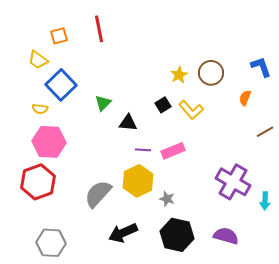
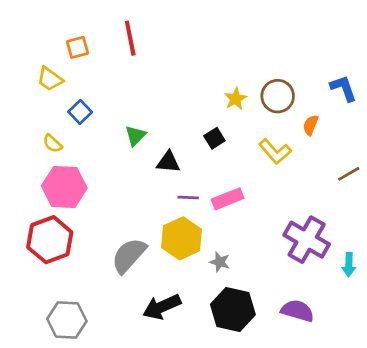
blue square: (61, 85) -> (80, 112), size x0.6
orange semicircle: (245, 98) -> (311, 125), moved
yellow semicircle: (40, 109) -> (52, 144), turned 35
yellow L-shape: (191, 110) -> (275, 151), moved

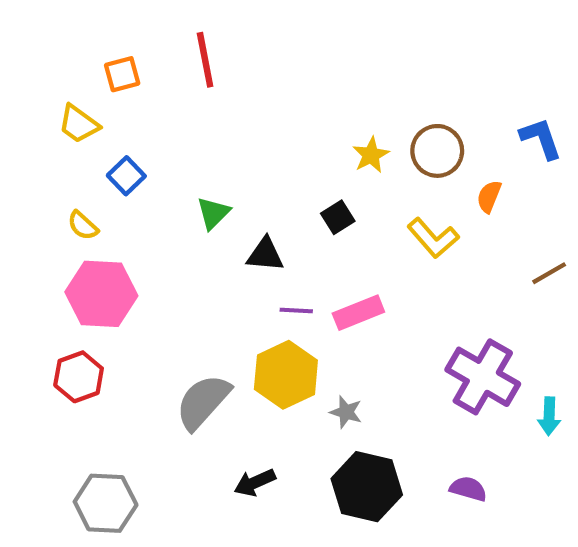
red hexagon: (50, 240) -> (79, 377), size x0.7
black arrow: (162, 307) -> (255, 483), size x0.7
purple semicircle: (297, 311) -> (468, 489), size x0.7

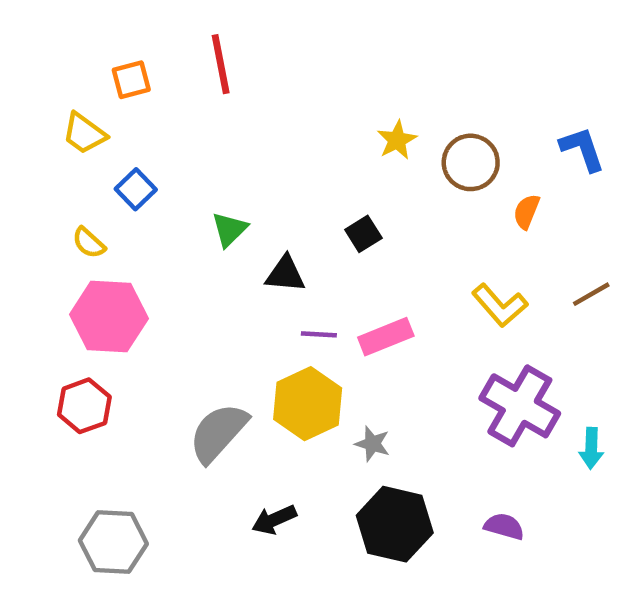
yellow star: (371, 155) -> (397, 140), moved
yellow L-shape: (433, 238) -> (500, 305), moved

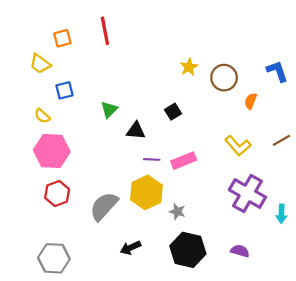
blue square: (136, 189) -> (65, 90), turned 30
red hexagon: (84, 406) -> (57, 194), moved

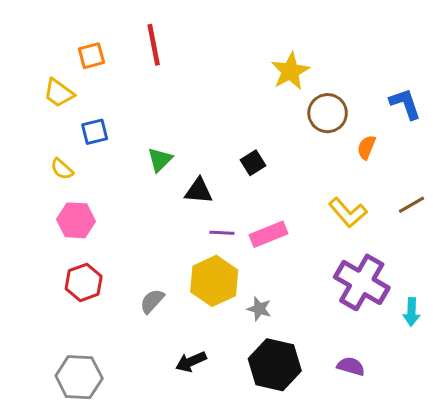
yellow star: (189, 67) -> (290, 71), moved, size x1.4
pink hexagon: (52, 151) -> (76, 220), size x0.7
gray semicircle: (104, 206) -> (152, 301), size x0.6

